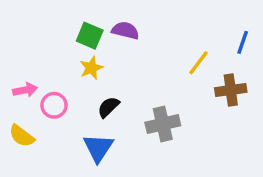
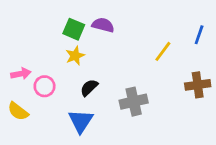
brown cross: (231, 90) -> (198, 85), moved

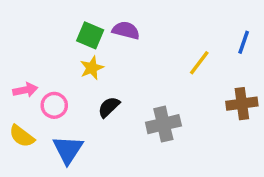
blue triangle: (81, 121) -> (68, 150), moved

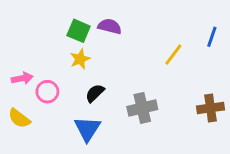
brown cross: (242, 104) -> (210, 108), moved
blue triangle: (68, 150) -> (87, 129), moved

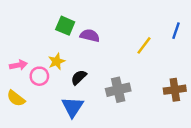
purple semicircle: (110, 26) -> (90, 36), moved
yellow star: (80, 59) -> (57, 61), moved

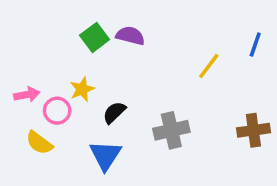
green square: (65, 26) -> (95, 37), turned 30
purple semicircle: (90, 36) -> (130, 36), moved
yellow semicircle: (16, 98) -> (39, 143), moved

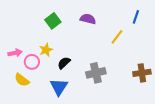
purple semicircle: (130, 36) -> (88, 19), moved
blue line: (255, 45) -> (136, 17), moved

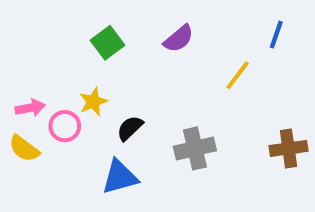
purple semicircle: (88, 19) -> (179, 39), turned 126
yellow semicircle: (22, 80) -> (24, 148), moved
blue triangle: (59, 87) -> (120, 177), turned 42

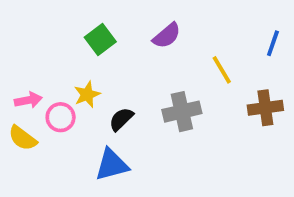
blue line: (276, 35) -> (273, 43), moved
yellow line: (238, 75) -> (222, 70), turned -68
gray cross: (195, 148) -> (182, 112), moved
brown cross: (288, 148) -> (265, 108), moved

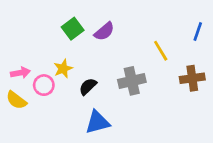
purple semicircle: (167, 36) -> (104, 31), moved
blue triangle: (112, 165) -> (97, 122), moved

